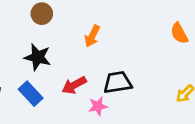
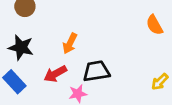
orange arrow: (92, 36) -> (70, 43), moved

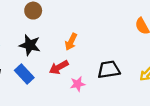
black trapezoid: (96, 71) -> (109, 70), moved

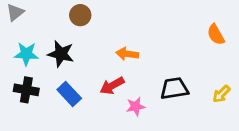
orange arrow: (71, 42) -> (127, 54), turned 72
black star: (30, 45) -> (61, 54), moved

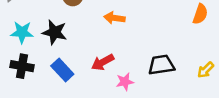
orange semicircle: (216, 35) -> (200, 14), turned -132
orange arrow: (127, 54) -> (114, 18), moved

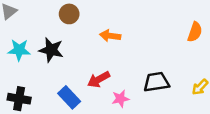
black cross: (22, 66) -> (19, 99), moved
blue rectangle: (62, 70) -> (69, 97), moved

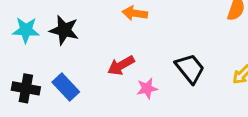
black trapezoid: (156, 82) -> (190, 68), turned 60
blue rectangle: (69, 97) -> (66, 87), moved

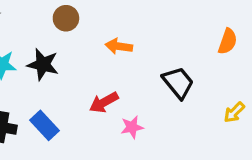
black trapezoid: (190, 68) -> (178, 83), moved

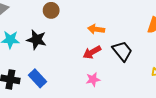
orange arrow: (119, 46) -> (96, 29), moved
red arrow: (104, 102) -> (92, 52), moved

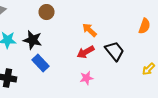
orange arrow: (96, 29) -> (90, 30), turned 35
blue rectangle: (38, 78) -> (40, 63), moved

